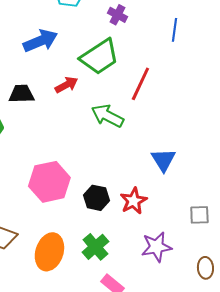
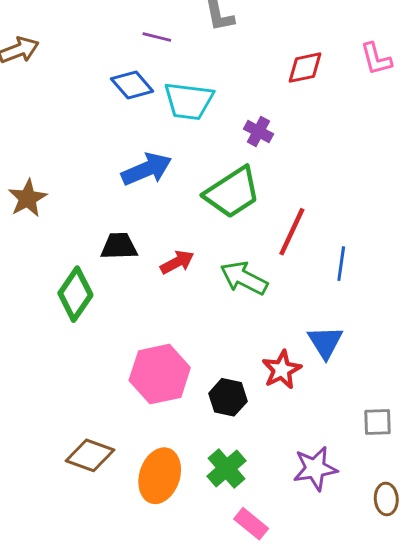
blue line: (174, 30) -> (341, 264), moved
red arrow: (66, 85) -> (177, 262), moved
red star: (133, 201) -> (282, 370), moved

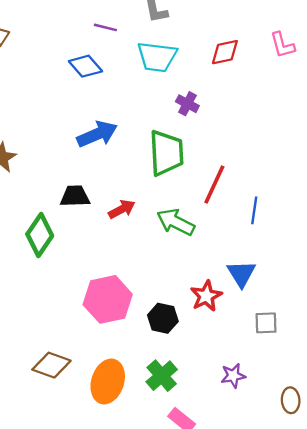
cyan trapezoid: (189, 101) -> (157, 57), moved
green trapezoid: (232, 192) -> (166, 153), turned -60
gray square: (378, 422) -> (266, 323), moved
purple star: (315, 468) -> (233, 376), size x0.7

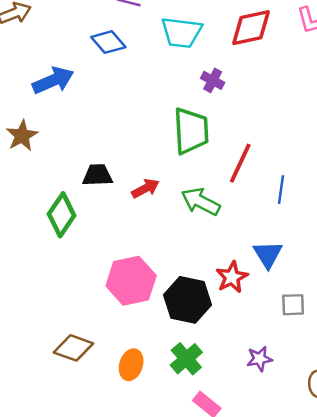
red diamond: (225, 52) -> (251, 28), size x1.4
blue arrow: (97, 134) -> (53, 80), moved
black hexagon: (163, 318) -> (187, 300), size x1.5
orange ellipse: (108, 382) -> (131, 365), size x0.7

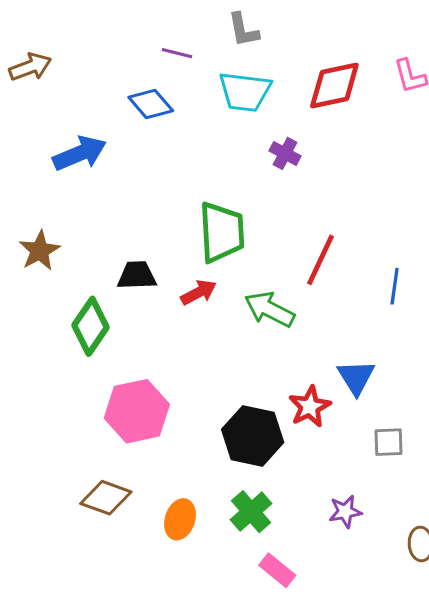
green trapezoid: (191, 131) -> (222, 232), moved
brown star: (22, 136) -> (40, 251), moved
blue line: (281, 190) -> (395, 286), moved
pink hexagon: (131, 281) -> (137, 411), moved

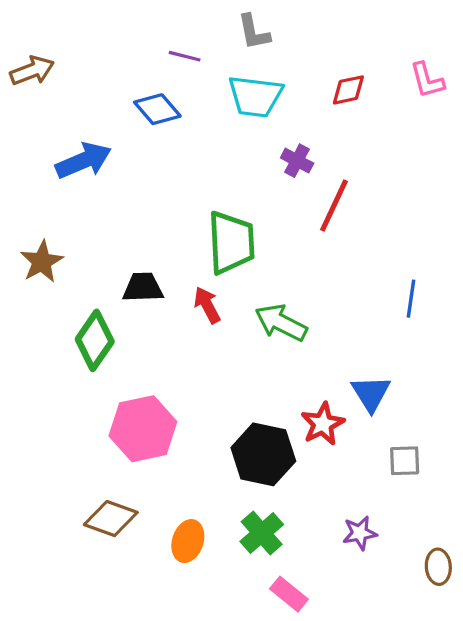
red diamond: (334, 85) -> (348, 90), size x0.6
red line: (320, 260) -> (334, 206), moved
red arrow: (199, 292) -> (207, 305), turned -90

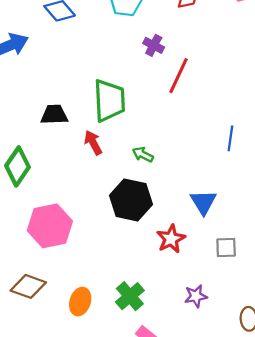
black trapezoid: (143, 287) -> (54, 115), moved
green arrow: (281, 323) -> (143, 155), size x0.6
red star: (323, 424) -> (171, 239), moved
black hexagon: (263, 454) -> (131, 200), moved

